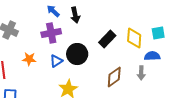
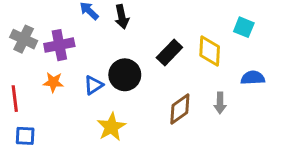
purple cross: (51, 33) -> (59, 45), moved
cyan square: (158, 33) -> (244, 27), moved, turned 32
blue semicircle: (152, 56) -> (253, 78), moved

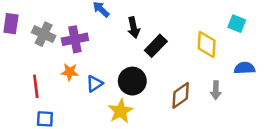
black arrow: (122, 17) -> (134, 28), moved
black rectangle: (169, 52) -> (156, 46), moved
black circle: (125, 75) -> (132, 81), moved
blue triangle: (94, 85) -> (94, 84), moved

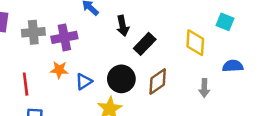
gray cross: (44, 34) -> (33, 32), turned -30
brown diamond: (181, 95) -> (158, 81), moved

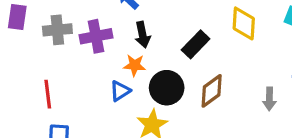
black arrow: (123, 26) -> (143, 35), moved
yellow diamond: (195, 43) -> (244, 23), moved
orange star: (59, 70) -> (135, 65), moved

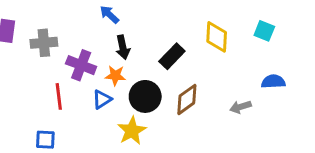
purple cross: (96, 36) -> (81, 65), moved, turned 32
red line: (48, 94) -> (59, 96), moved
gray arrow: (269, 99) -> (240, 107), turned 72

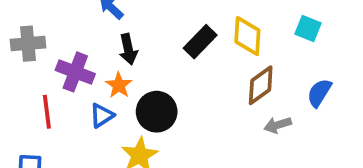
black rectangle: (172, 56) -> (200, 42), moved
orange star: (115, 76) -> (119, 85), turned 30
blue semicircle: (273, 82) -> (319, 93), turned -55
brown diamond: (187, 99) -> (261, 85), moved

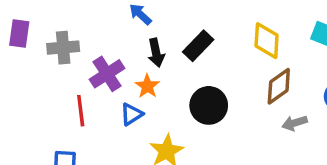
black rectangle: (200, 42) -> (198, 46), moved
purple cross: (75, 72) -> (107, 74), turned 36
black circle: (157, 112) -> (209, 105), moved

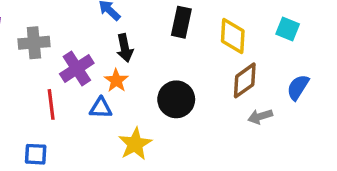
black rectangle: (198, 46) -> (181, 22), moved, turned -32
blue triangle: (132, 114) -> (101, 108), turned 35

